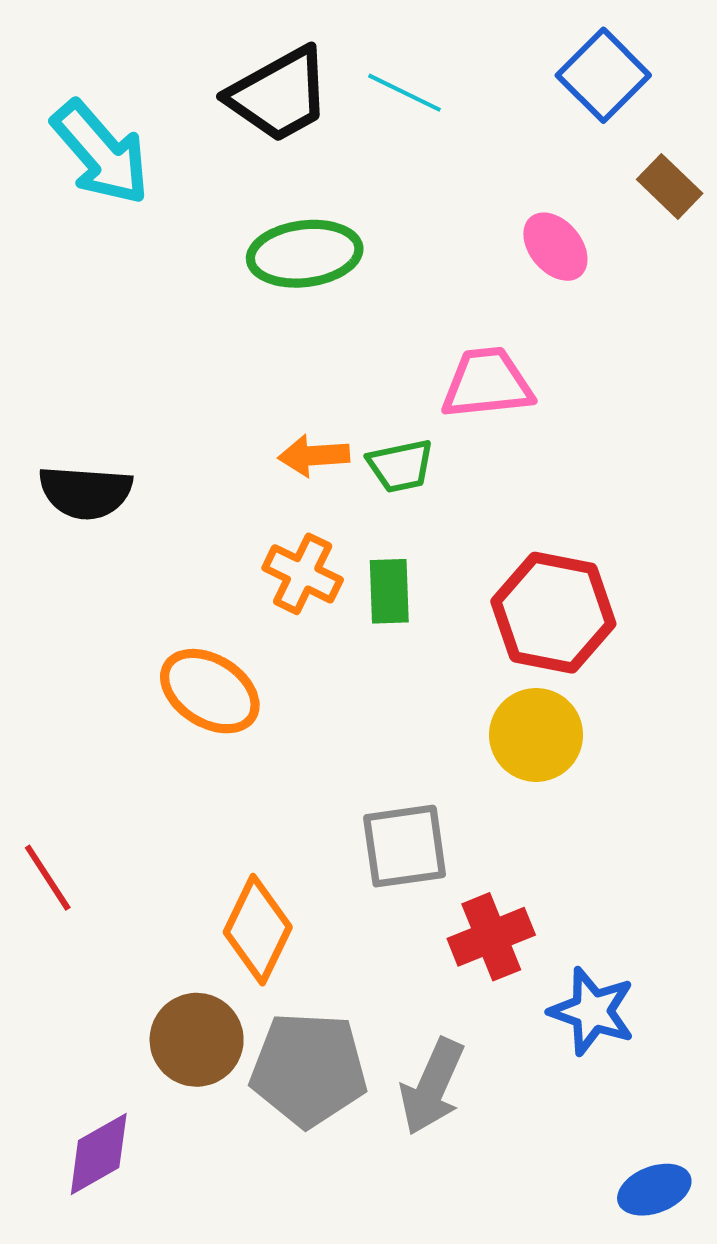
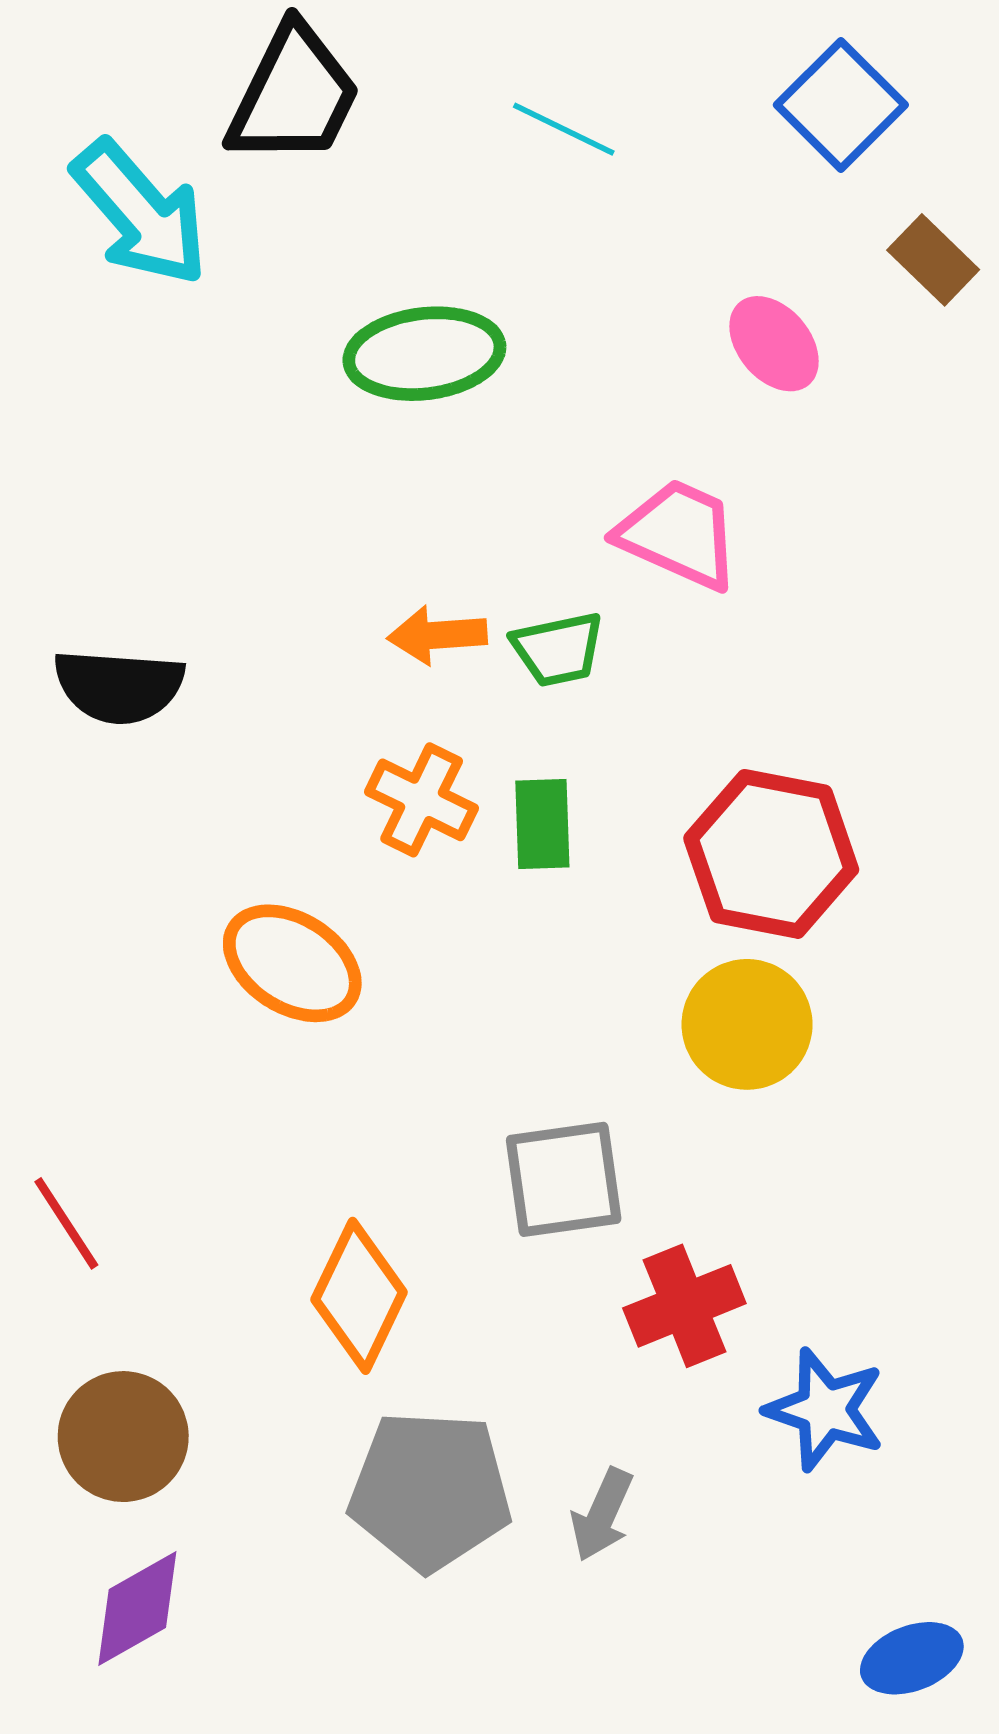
black trapezoid: (279, 95) -> (294, 95), moved, turned -35
pink trapezoid: (487, 383) -> (679, 534), turned 30
brown circle: (197, 1040) -> (123, 1437), moved
gray arrow: (432, 1087) -> (602, 1515), size x0.7

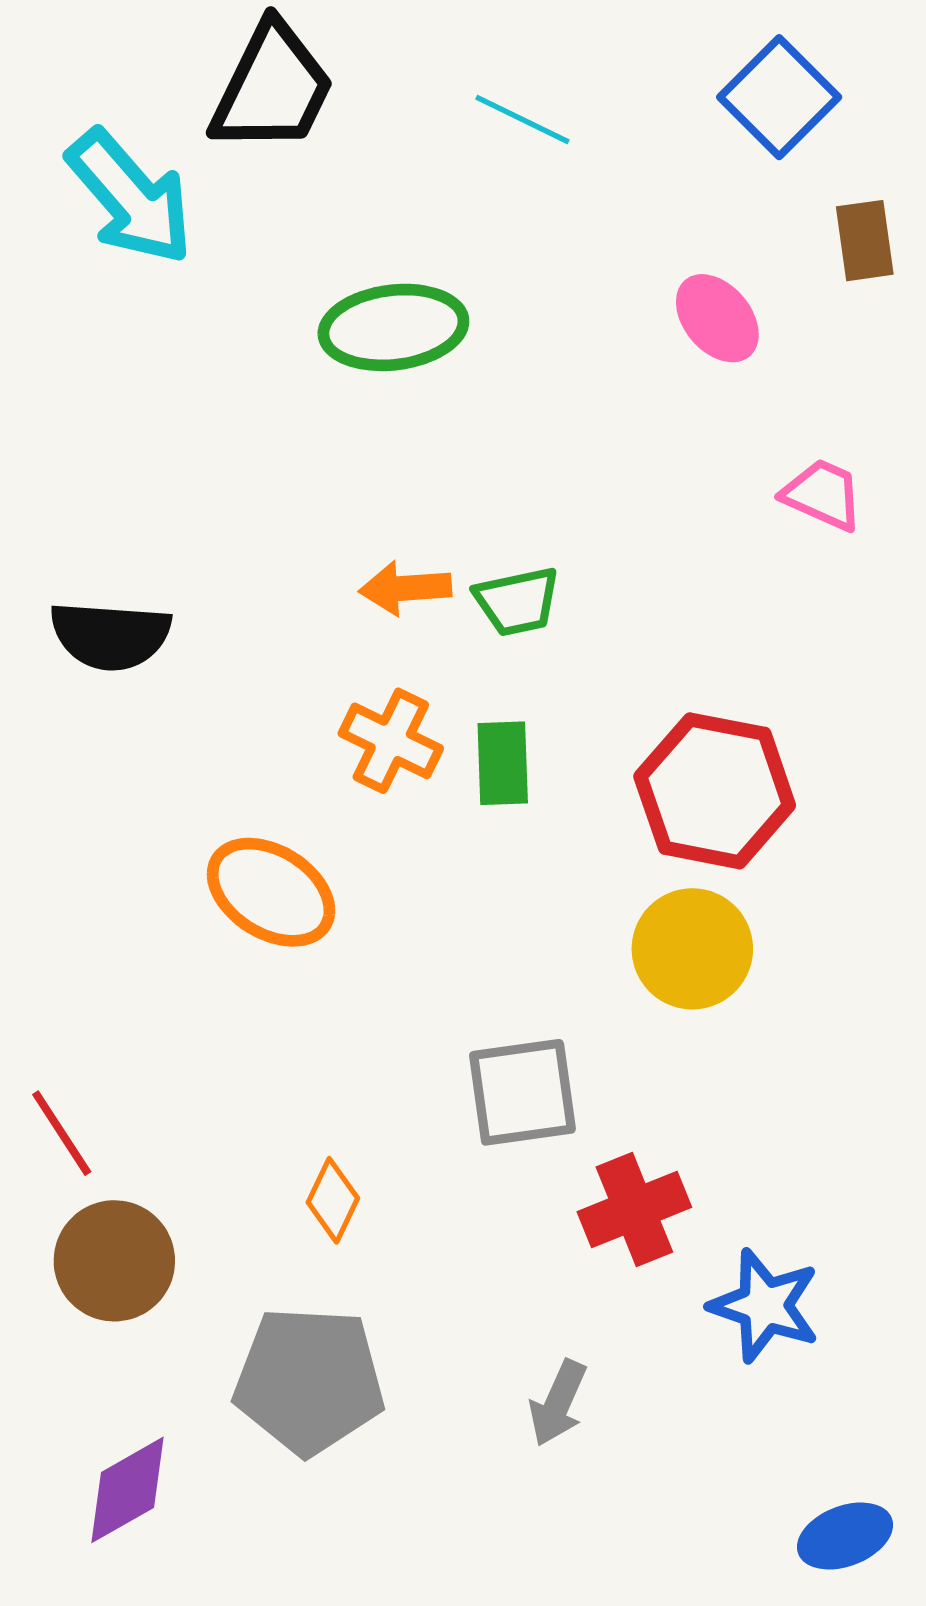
brown rectangle: (933, 260) -> (865, 241), turned 38
pink trapezoid: (679, 534) -> (823, 495), moved, size x0.7
orange diamond: (359, 1296) -> (333, 1200), size x0.6
brown circle: (123, 1437) -> (114, 1261), moved
gray pentagon: (430, 1491) -> (309, 1381), moved

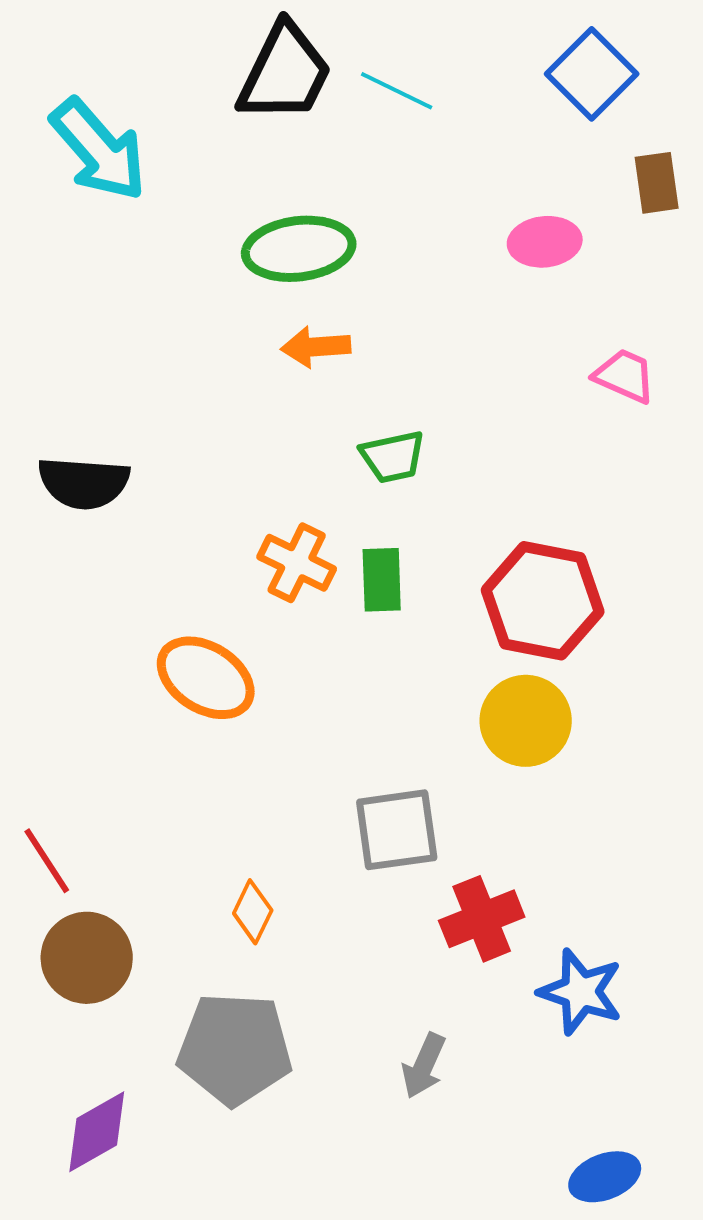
black trapezoid: (272, 88) -> (285, 73), moved
pink ellipse: (717, 318) -> (545, 242), turned -56
orange arrow: (405, 588) -> (316, 347), moved
blue ellipse: (845, 1536) -> (605, 1177), moved

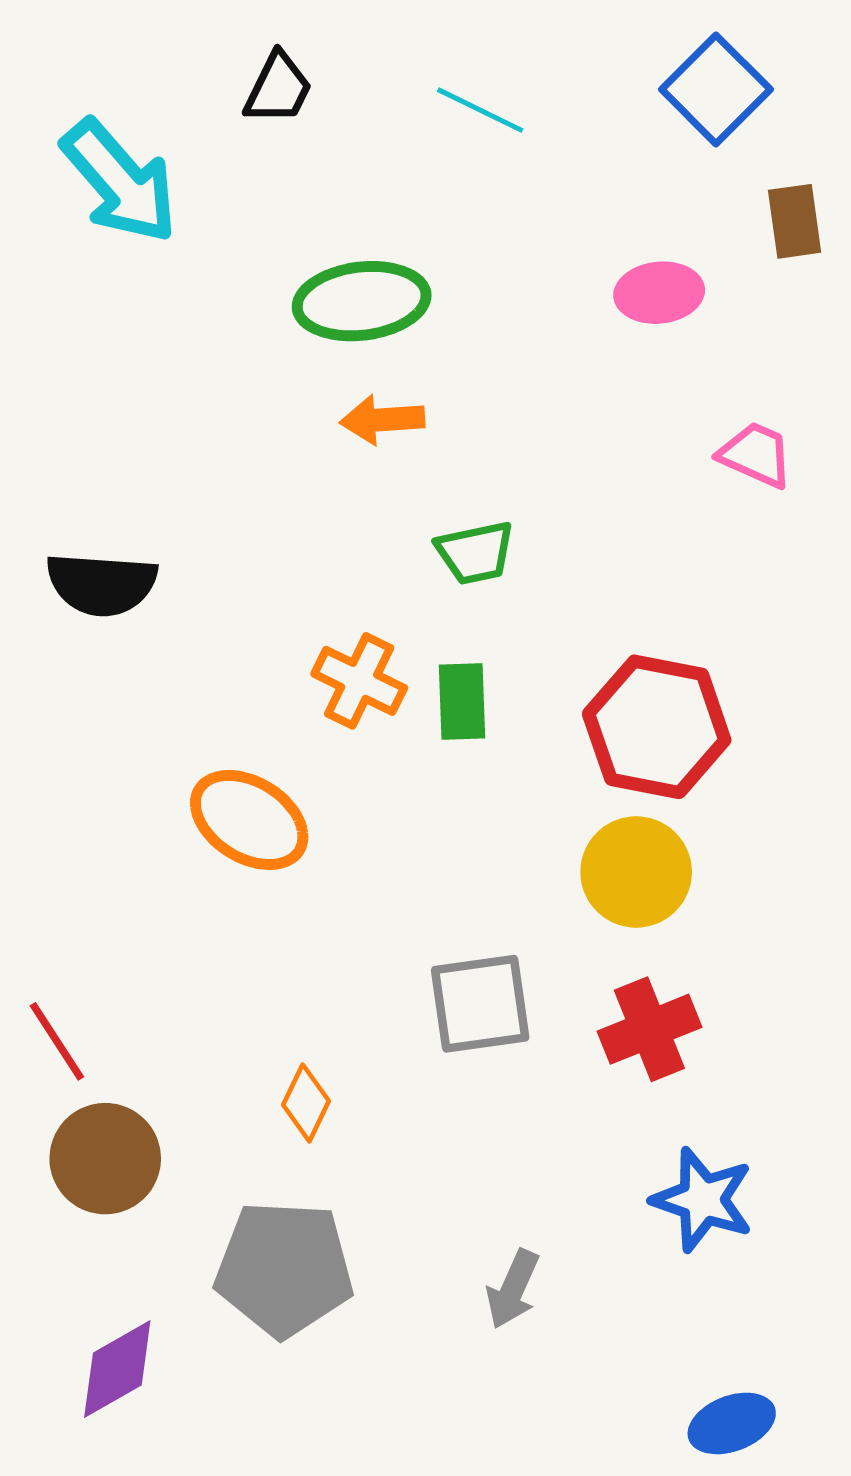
black trapezoid: (285, 73) -> (278, 88), moved, size x0.6
red cross: (482, 919) -> (649, 1029), moved

